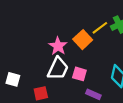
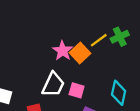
pink star: (58, 46) -> (63, 51), moved

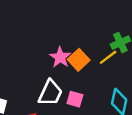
yellow line: (99, 40) -> (108, 57), moved

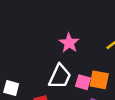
orange square: (79, 60) -> (99, 80), moved, turned -36

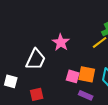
white trapezoid: (60, 76) -> (36, 59), moved

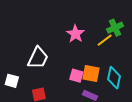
pink star: (61, 42) -> (75, 34), moved

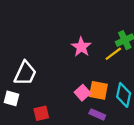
white trapezoid: (38, 58) -> (25, 73), moved
pink square: (76, 76) -> (82, 93), turned 32

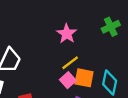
yellow line: (113, 54) -> (70, 63), moved

